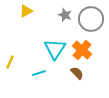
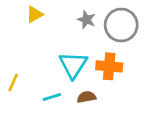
orange cross: (82, 50) -> (109, 66), turned -36
brown semicircle: (77, 73) -> (86, 97), moved, turned -56

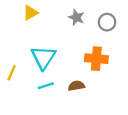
gray circle: (121, 25) -> (107, 22), size x0.6
cyan triangle: (73, 65) -> (43, 58), moved

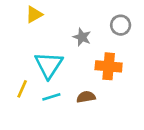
gray star: (76, 17) -> (82, 37), moved
yellow line: (12, 73) -> (22, 89), moved

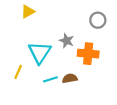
gray star: (82, 37) -> (67, 41), moved
cyan line: (51, 97) -> (50, 79), moved

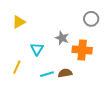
yellow triangle: (28, 12) -> (19, 22), moved
cyan triangle: (40, 52) -> (37, 49), size x0.6

